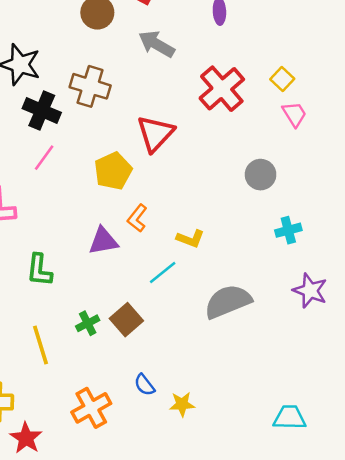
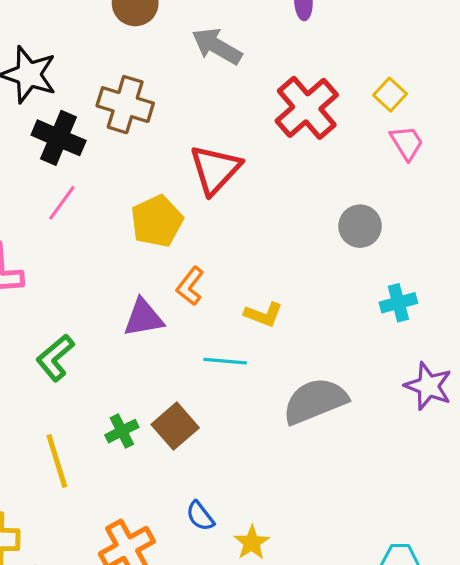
green L-shape: (39, 270) -> (55, 358), turned 44
cyan line: (163, 272) -> (225, 361), turned 44
yellow star: (182, 404) -> (252, 543), turned -30

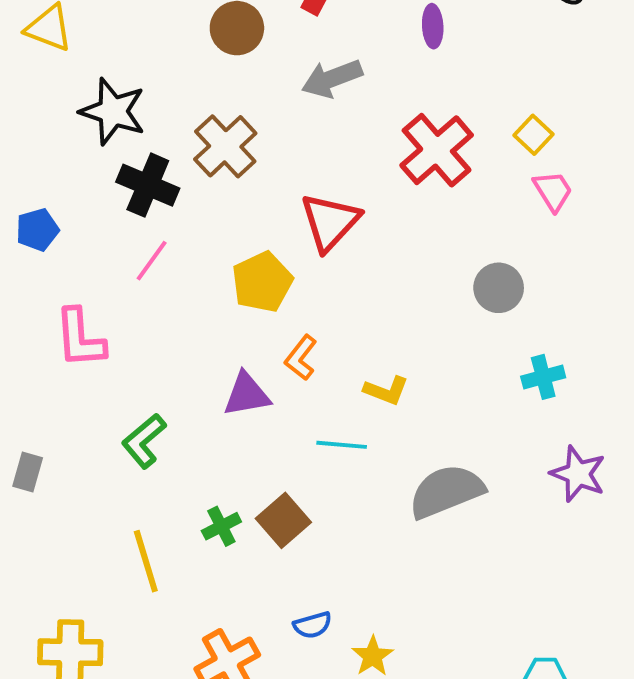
gray arrow: (217, 46) -> (332, 78), turned -51
brown cross: (125, 105) -> (225, 146), turned 30
blue semicircle: (200, 516) -> (313, 625), turned -68

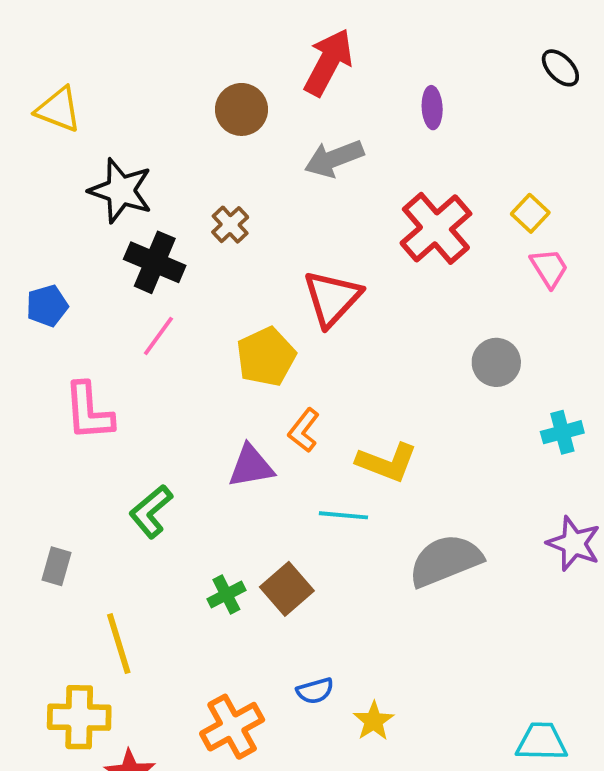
brown cross: (225, 146) -> (230, 225), size x0.6
cyan cross: (543, 377) -> (562, 432), moved
yellow L-shape: (386, 391) -> (387, 462), size x1.4
gray rectangle: (28, 472) -> (57, 566), moved
yellow line: (146, 561) -> (119, 644), moved

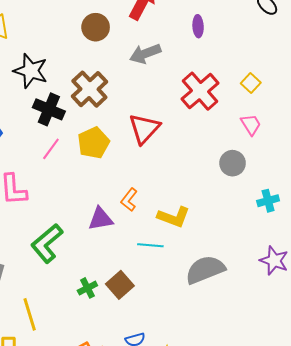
brown cross: (230, 225) -> (89, 89), size x1.8
pink trapezoid: (549, 268) -> (251, 125), moved
yellow pentagon: (266, 357) -> (94, 143), moved
green L-shape: (151, 511) -> (47, 243), size x1.4

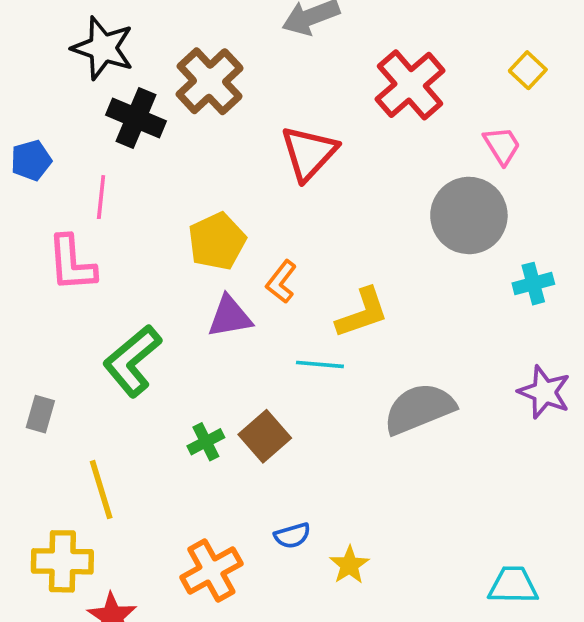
yellow square: (251, 83) -> (528, 70), moved
yellow pentagon: (94, 143) -> (217, 241), moved
pink line: (51, 149) -> (101, 197), moved, turned -30
gray circle: (233, 163) -> (469, 215), size x1.6
yellow L-shape: (174, 217) -> (362, 313), turned -40

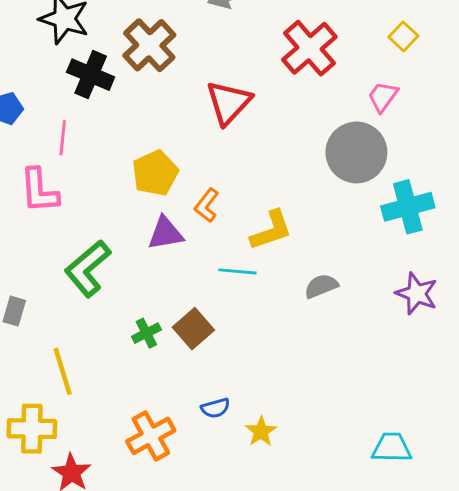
pink trapezoid: (502, 146) -> (383, 97), turned -112
cyan cross: (533, 284) -> (408, 207), size x1.6
gray semicircle: (419, 409) -> (321, 286), moved, size x0.6

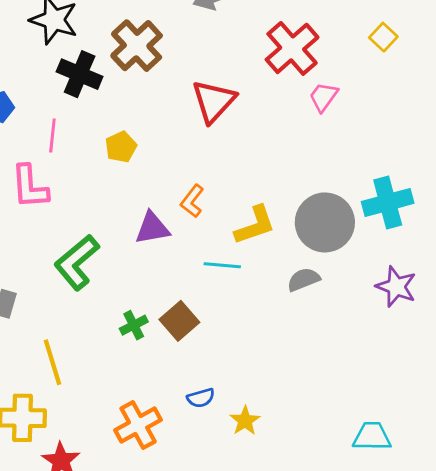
pink trapezoid: (383, 97) -> (323, 97), moved
gray circle: (356, 152) -> (325, 222), moved
yellow pentagon: (155, 173) -> (121, 147), moved, size x0.7

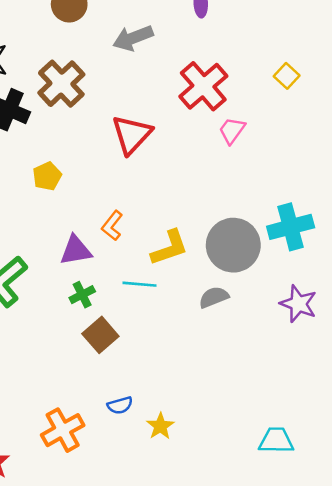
green cross: (134, 325) -> (82, 295), moved

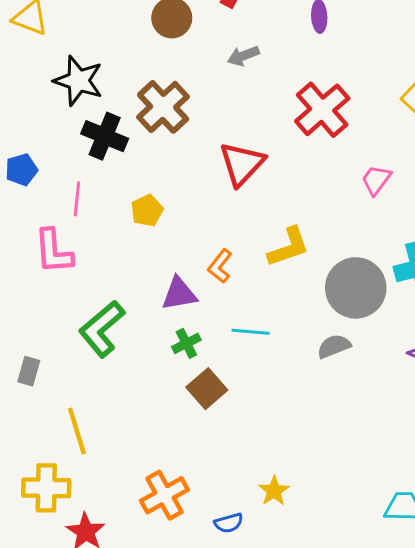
gray arrow: (133, 38) -> (243, 56), size x0.7
pink trapezoid: (232, 131) -> (376, 180), moved
yellow L-shape: (169, 248) -> (289, 247), moved
blue semicircle: (120, 405) -> (229, 523), moved

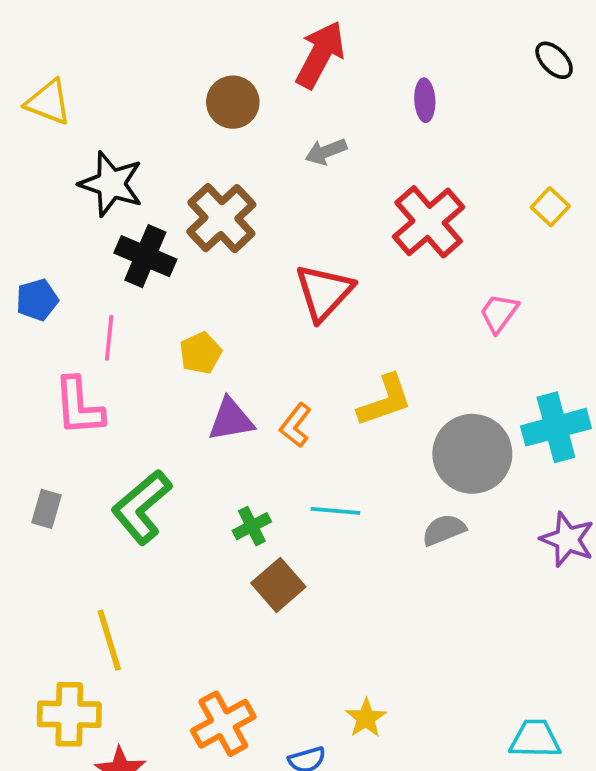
purple triangle: (179, 294) -> (231, 420), moved
gray rectangle: (29, 371) -> (46, 509), moved

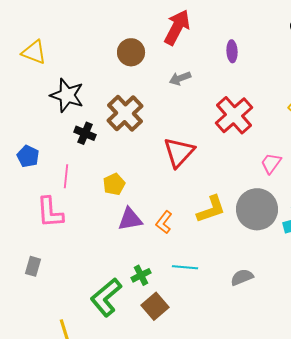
black cross: (145, 256) -> (85, 133), size x0.7
blue pentagon: (37, 300) -> (28, 156), turned -30
gray circle: (472, 454) -> (257, 209), moved
green L-shape: (142, 507) -> (106, 297), moved

